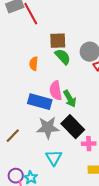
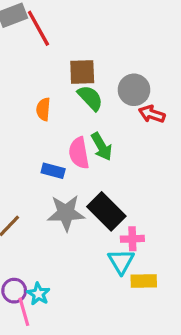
green arrow: (70, 99) -> (102, 146), moved
blue rectangle: (40, 102) -> (53, 171), size x0.6
cyan triangle: (54, 158) -> (121, 261), moved

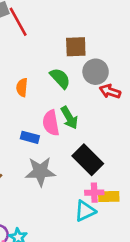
brown square: (82, 72) -> (76, 47), moved
black rectangle: (106, 211) -> (88, 160), moved
cyan triangle: (121, 261) -> (85, 211), turned 35
yellow rectangle: (144, 281) -> (109, 196), moved

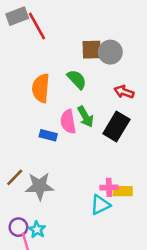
gray circle: (96, 72) -> (110, 52), moved
orange semicircle: (22, 87) -> (41, 88), size x1.6
black rectangle: (88, 160) -> (116, 127), moved, turned 76
gray star: (40, 172) -> (40, 186), moved

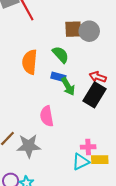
red arrow: (124, 92) -> (98, 77), moved
pink semicircle: (68, 122) -> (47, 116), moved
blue rectangle: (48, 135) -> (58, 77), moved
yellow rectangle: (123, 191) -> (100, 160), moved

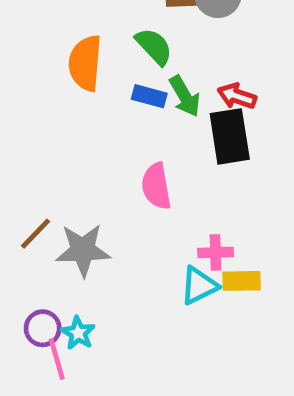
green arrow: (68, 86) -> (185, 96), moved
black rectangle: (94, 95) -> (230, 136), turned -40
pink semicircle: (47, 116) -> (156, 186), moved

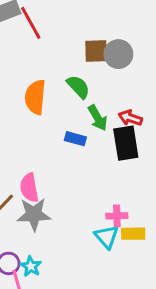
blue rectangle: (149, 96) -> (75, 139), moved
pink semicircle: (156, 186) -> (29, 188), moved
cyan triangle: (199, 286) -> (107, 237), turned -45

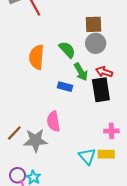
brown square: (96, 51) -> (94, 24), moved
gray circle: (118, 54) -> (96, 43), moved
pink semicircle: (29, 188) -> (53, 121), moved
pink cross: (117, 216) -> (111, 131), moved

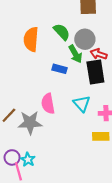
gray circle: (96, 43) -> (85, 39), moved
cyan triangle: (87, 156) -> (82, 104), moved

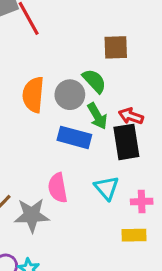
green semicircle: (62, 32) -> (94, 81), moved
gray circle: (85, 39) -> (70, 95), moved
blue rectangle: (60, 69) -> (74, 137), size x1.5

